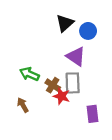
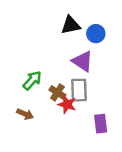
black triangle: (65, 23) -> (71, 25), turned 30
green arrow: (29, 74) -> (32, 80), turned 108
brown arrow: (23, 105) -> (25, 114), turned 144

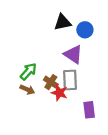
brown arrow: (25, 114) -> (27, 90), moved

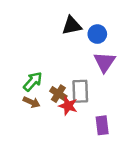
purple triangle: (73, 54) -> (105, 62), moved, turned 30

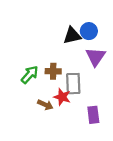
black triangle: (72, 26) -> (72, 36), moved
brown cross: (58, 94) -> (53, 71), moved, turned -32
brown arrow: (32, 102) -> (45, 105), moved

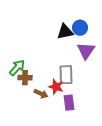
brown cross: (53, 71) -> (25, 78), moved
green arrow: (30, 75) -> (17, 68), moved
purple rectangle: (93, 115) -> (69, 103), moved

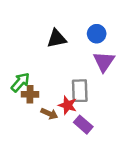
black triangle: (65, 32) -> (57, 39), moved
purple rectangle: (69, 103) -> (83, 125), turned -42

